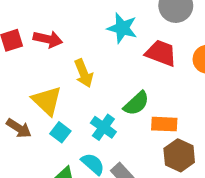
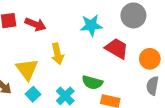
cyan star: (122, 28) -> (91, 25), turned -30
green semicircle: (136, 103) -> (92, 82), turned 48

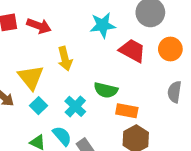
orange circle: (150, 59) -> (170, 49), moved

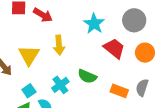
cyan star: (103, 25) -> (94, 24), turned 30
cyan square: (38, 106) -> (29, 91), moved
orange rectangle: (127, 111) -> (119, 91), moved

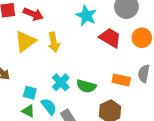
yellow triangle: (29, 55) -> (25, 41), moved, turned 30
green semicircle: (87, 76) -> (86, 86), moved
cyan square: (29, 91) -> (30, 93), turned -32

